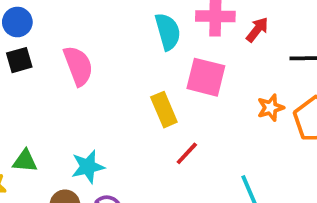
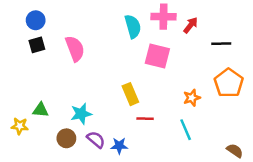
orange star: (271, 108) -> (192, 98), moved
yellow rectangle: (164, 110) -> (130, 94), moved
red line: (187, 153) -> (145, 119), moved, turned 49

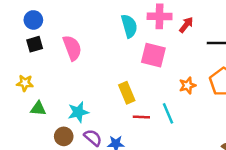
orange star: (192, 98) -> (187, 85), moved
yellow star: (20, 126) -> (25, 83), moved
cyan line: (186, 130) -> (168, 113), moved

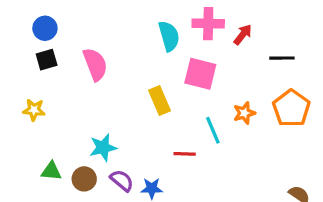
yellow rectangle: (127, 93) -> (160, 100), moved
green triangle: (38, 109) -> (51, 171), moved
cyan line: (168, 113) -> (213, 130), moved

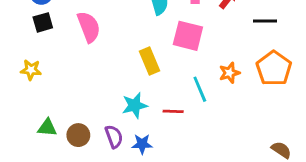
cyan star: (103, 148) -> (135, 105), moved
purple semicircle: (122, 181) -> (114, 137), turned 30

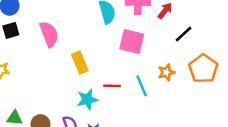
black line: (265, 21) -> (184, 34), moved, turned -42
yellow rectangle: (149, 61) -> (80, 62), moved
red line: (173, 111) -> (112, 86), moved

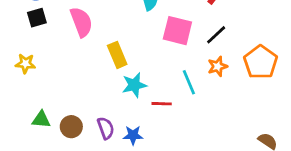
black line: (184, 34) -> (216, 35), moved
red line: (112, 86) -> (162, 104), moved
cyan star: (87, 99) -> (134, 85), moved

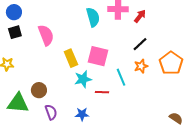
pink square: (177, 31) -> (98, 56), moved
green triangle: (41, 119) -> (18, 103), size x1.6
brown circle: (71, 127) -> (39, 90), moved
purple semicircle: (106, 128) -> (51, 112), moved

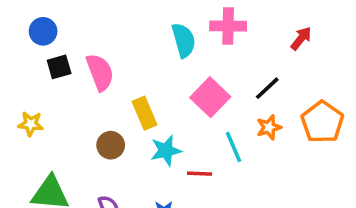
red arrow: (140, 16) -> (301, 38), moved
black square: (15, 32) -> (59, 67), moved
pink square: (98, 56) -> (210, 97), moved, turned 30
brown circle: (39, 90) -> (111, 145), moved

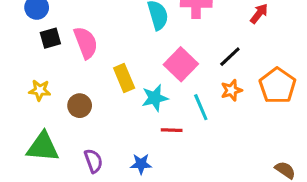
yellow star: (31, 124) -> (40, 90), moved
brown circle: (111, 145) -> (80, 106), moved
cyan star: (166, 151) -> (155, 98), moved

